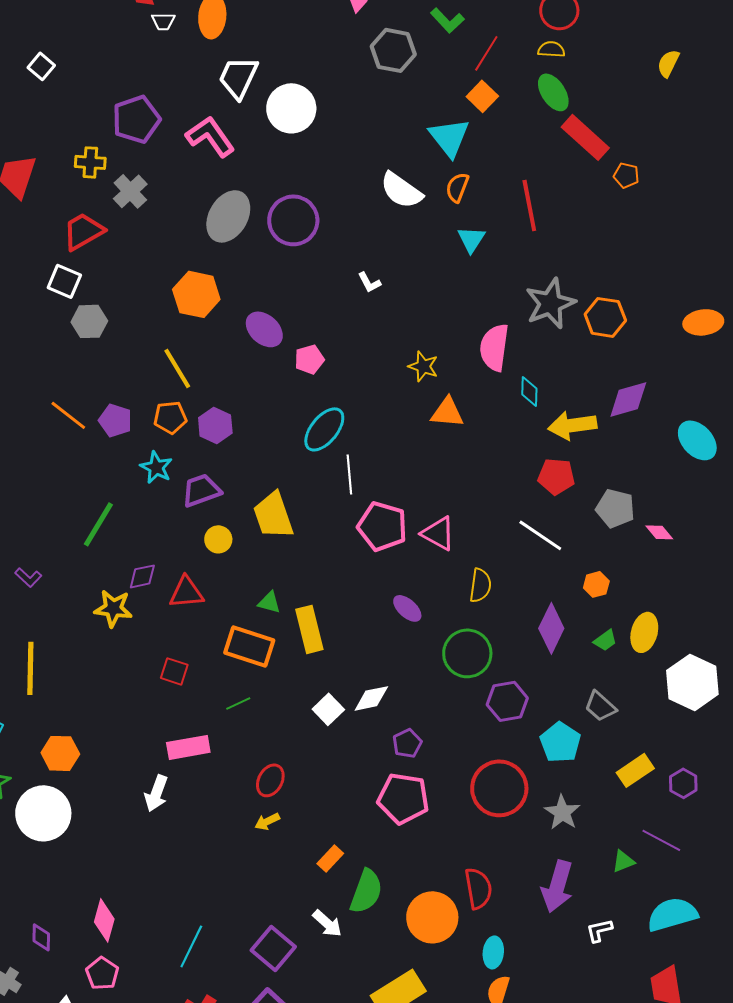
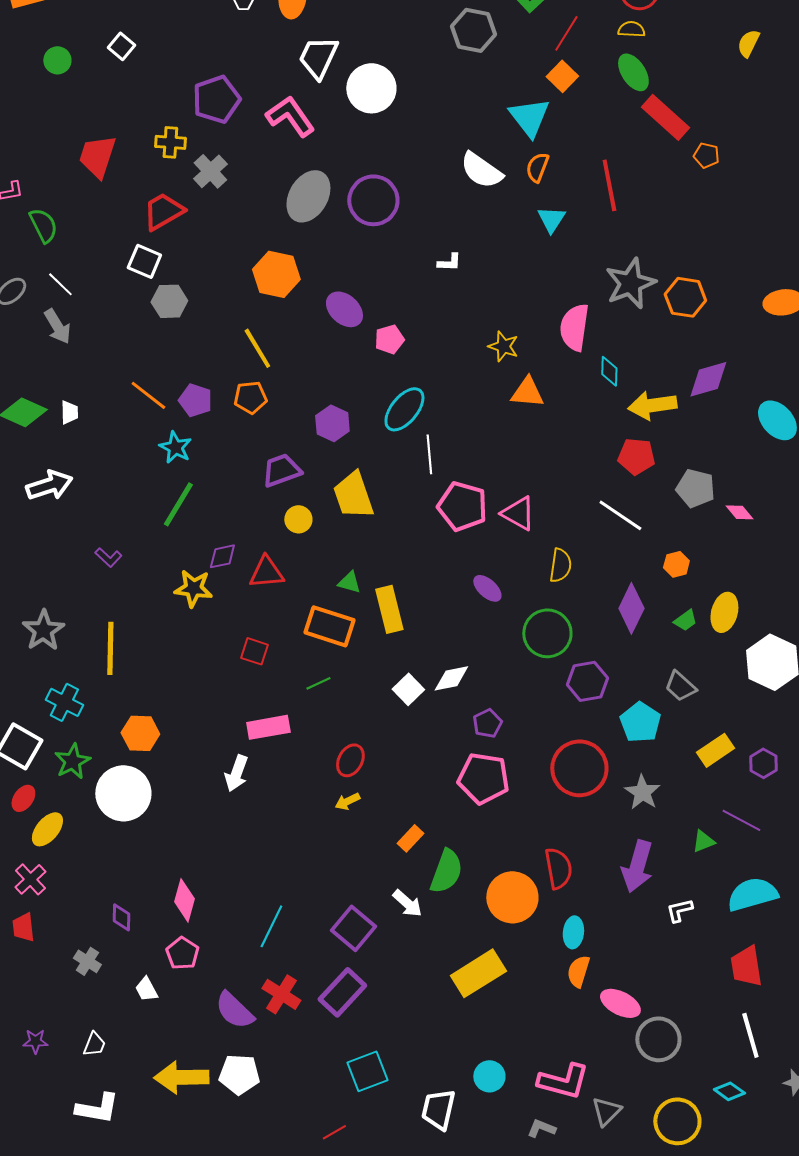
white L-shape: (369, 282) -> (449, 262), turned -60
purple hexagon: (215, 425) -> (332, 423), moved
cyan star: (156, 467) -> (175, 447), moved

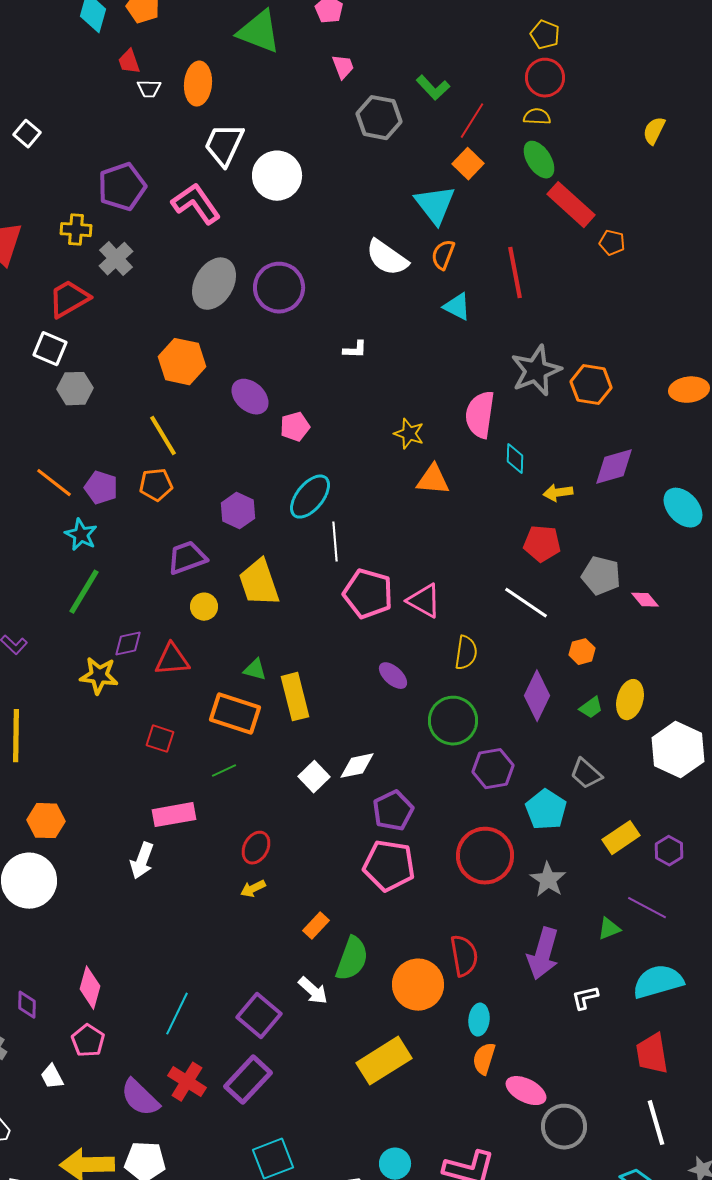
cyan triangle: (551, 219) -> (457, 307), turned -36
yellow arrow: (652, 405) -> (558, 493), size x0.6
purple pentagon: (487, 723) -> (393, 811), size x1.4

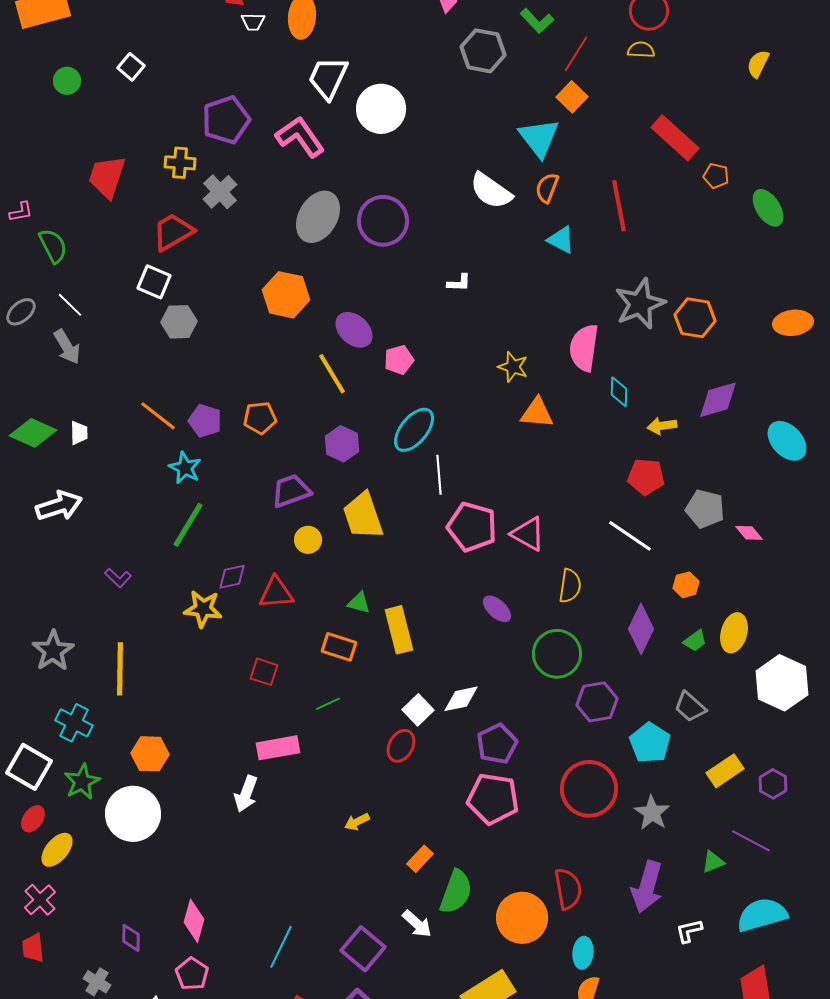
green ellipse: (539, 160) -> (768, 208), moved
yellow line: (163, 436) -> (332, 374), moved
orange rectangle: (235, 714) -> (339, 647), size x0.7
red ellipse: (256, 848) -> (401, 746), moved

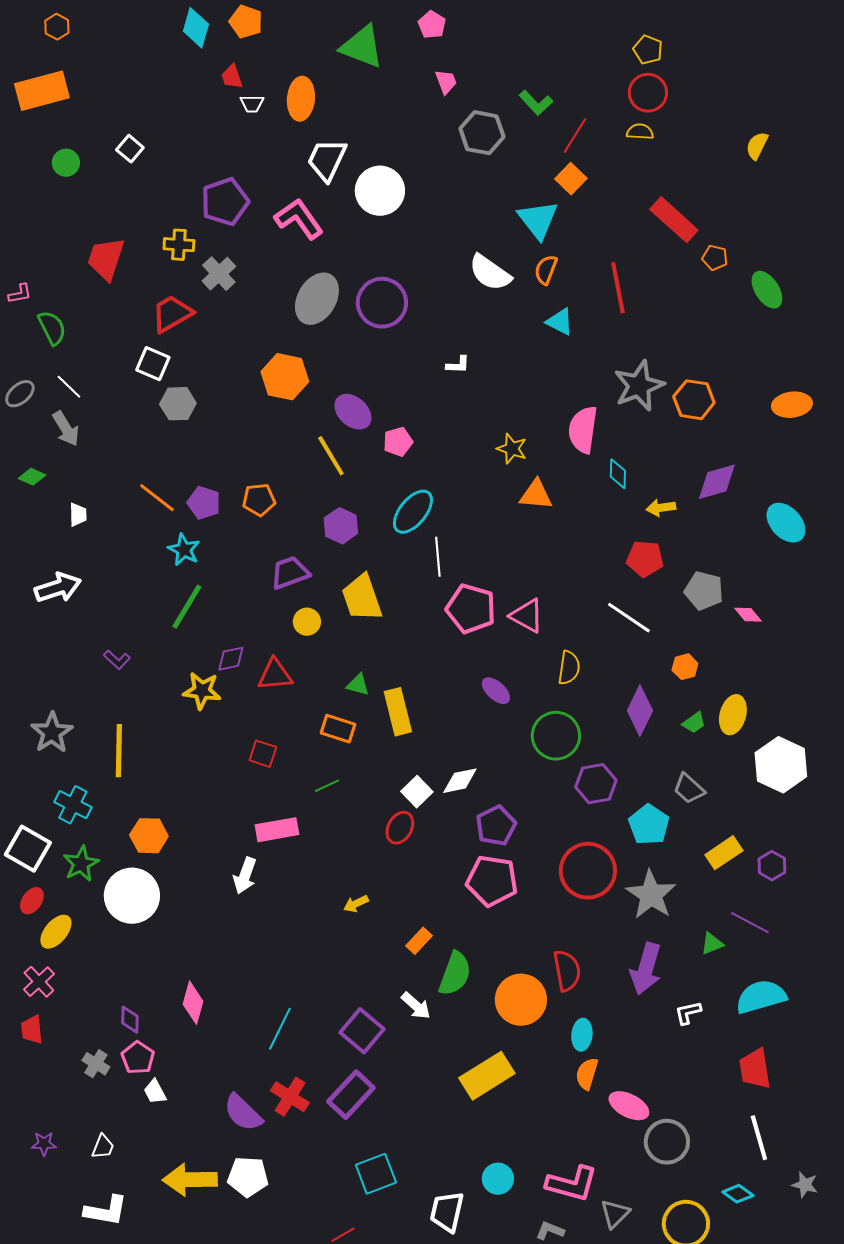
green diamond: (33, 433) -> (32, 477), moved, size x0.6
gray star: (652, 813) -> (651, 895), size x1.4
pink pentagon: (192, 974) -> (138, 1058), moved

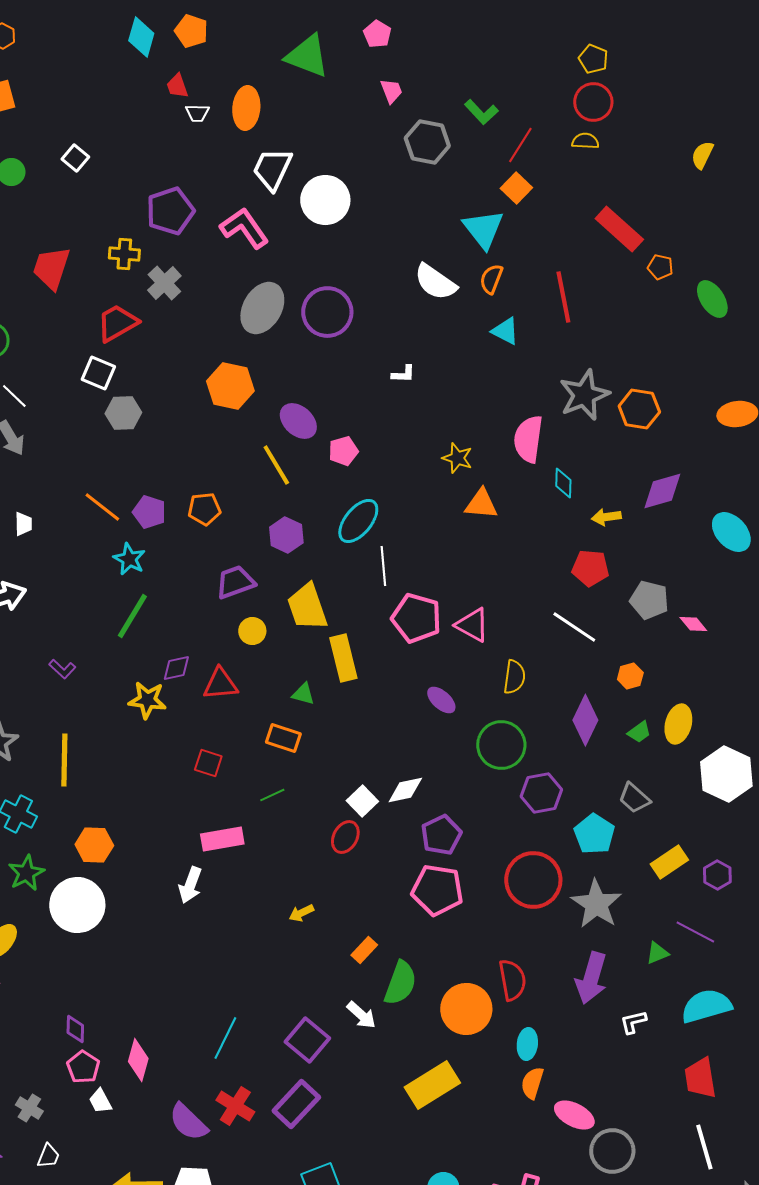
yellow rectangle: (398, 712) -> (343, 658), moved
pink diamond: (193, 1003) -> (138, 1060), moved
gray cross: (96, 1064) -> (29, 1108), moved

